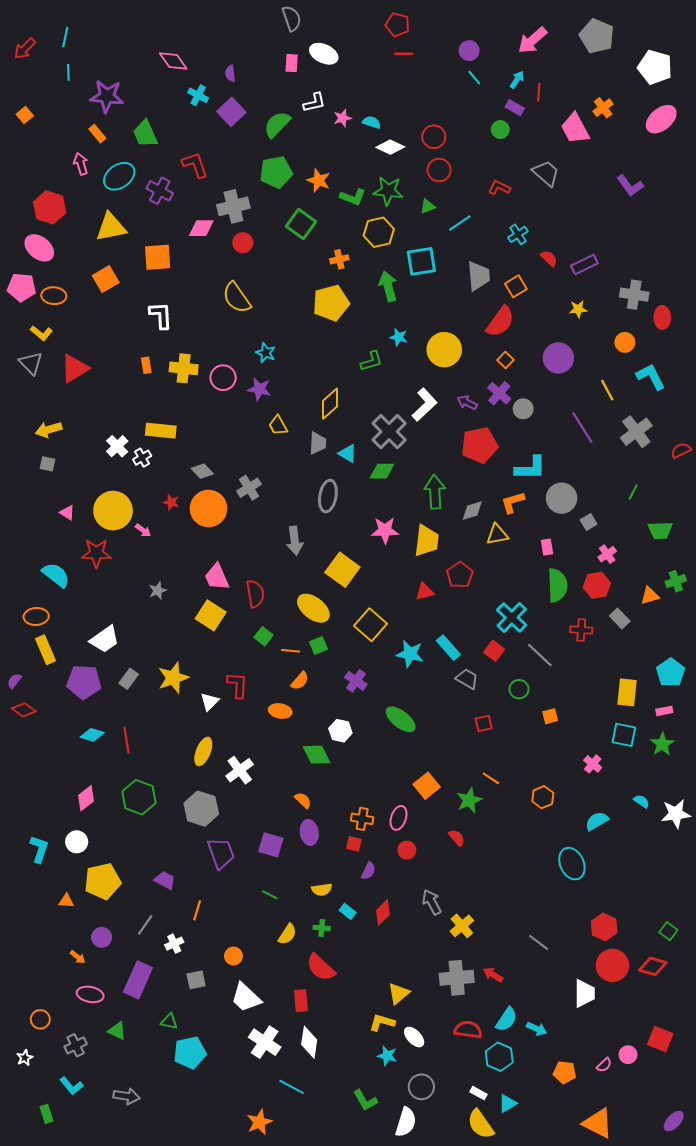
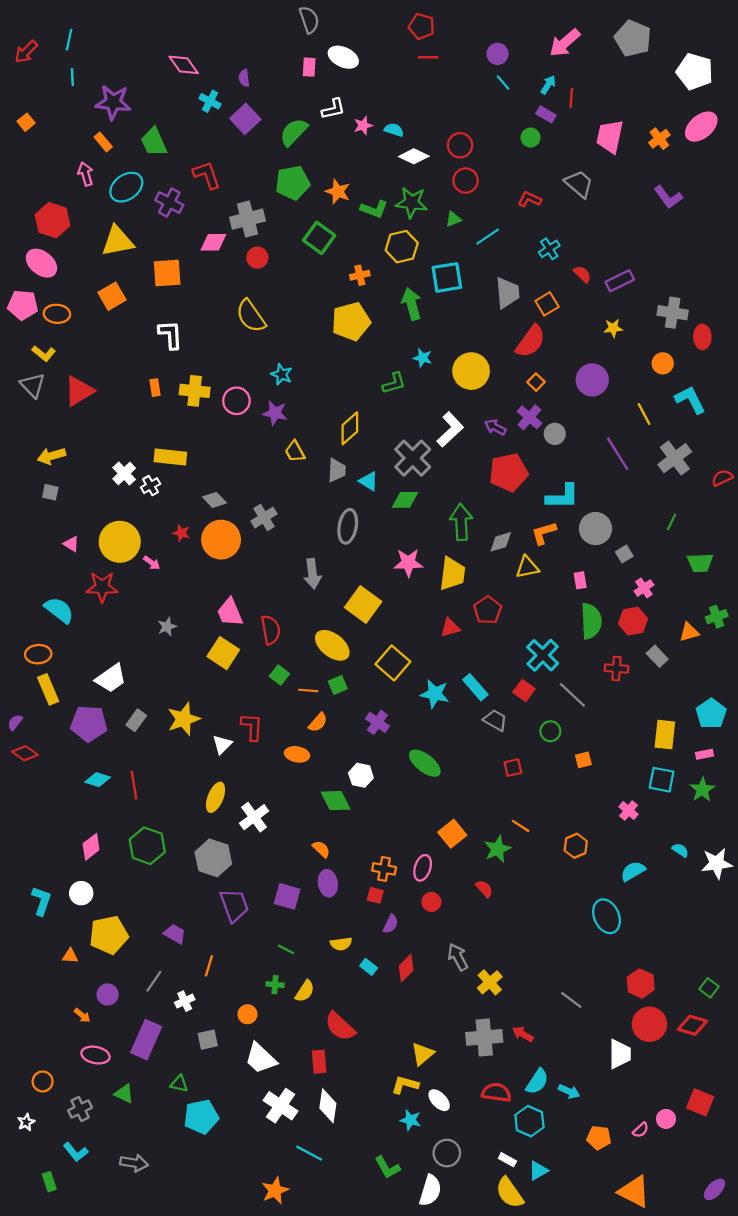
orange cross: (603, 108) -> (659, 139), moved
pink trapezoid: (575, 128) -> (610, 136), turned 40
green cross: (322, 928) -> (275, 985), moved

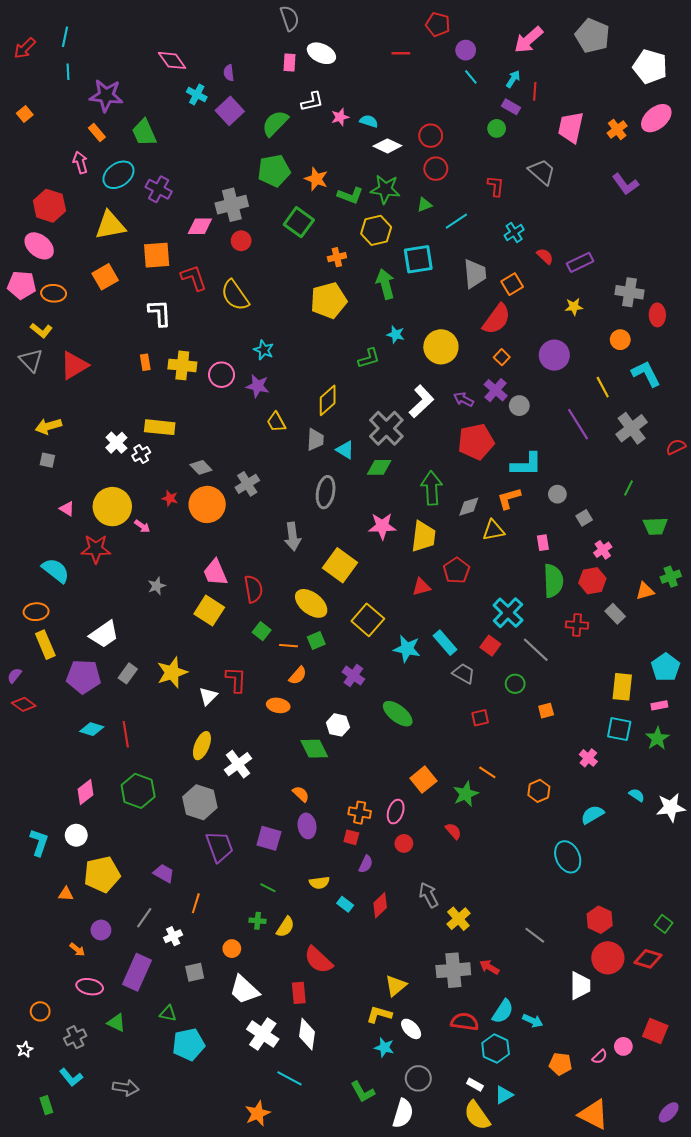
red pentagon: (421, 26) -> (438, 24), moved
red L-shape: (207, 175) -> (194, 278), moved
red L-shape: (529, 199) -> (496, 186), turned 70
gray circle: (596, 529) -> (557, 494), size x0.6

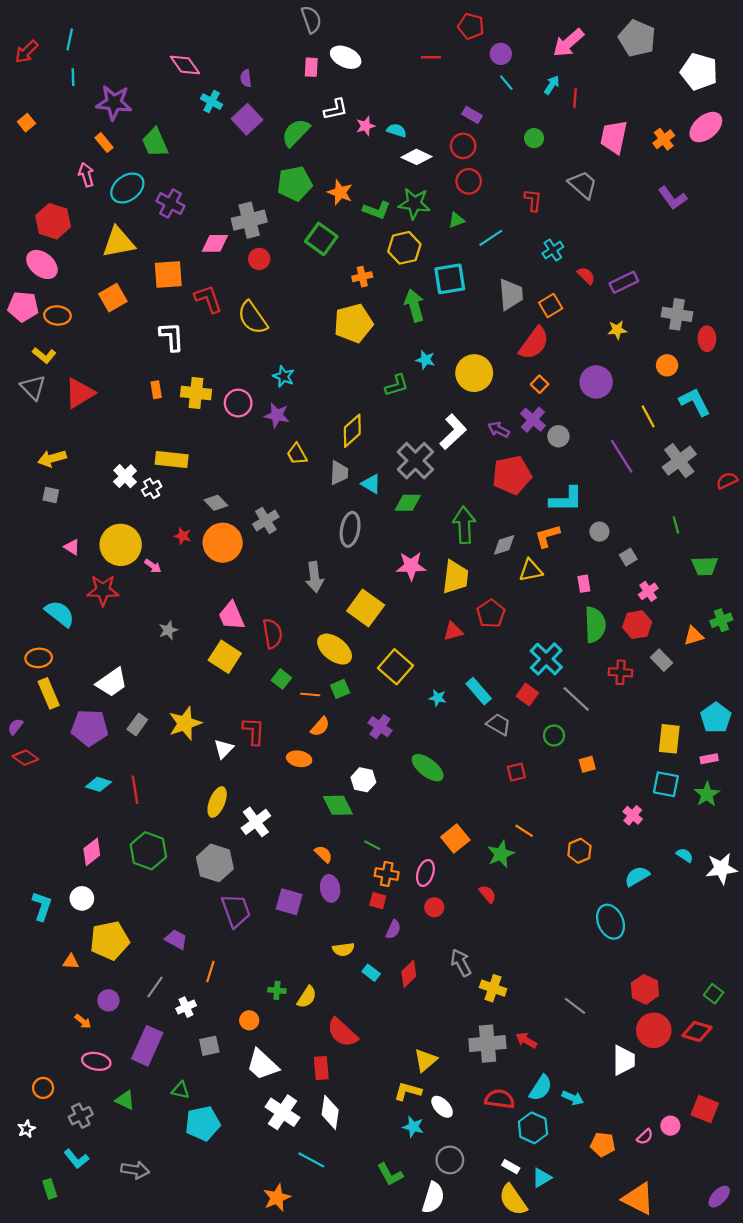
purple rectangle: (511, 107) -> (472, 115), moved
green line: (628, 488) -> (676, 525), turned -42
cyan star: (407, 649) -> (438, 698), size x0.6
green line: (268, 888) -> (372, 845), moved
yellow cross: (458, 919) -> (493, 988), turned -30

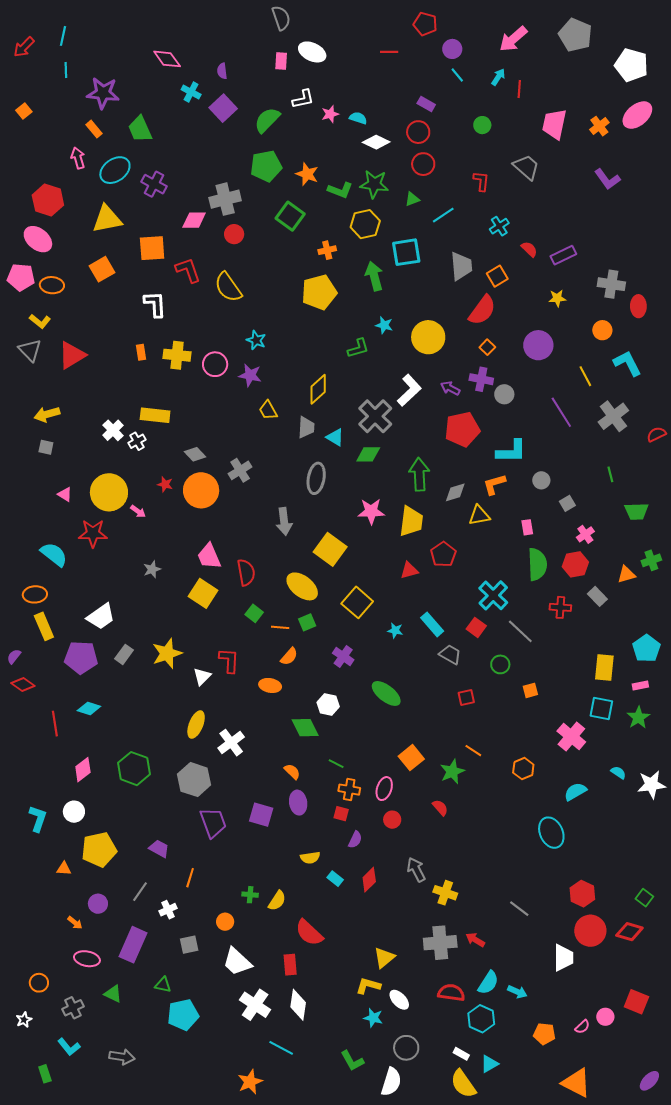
purple cross: (533, 420) -> (481, 379), turned -30
red line: (135, 790) -> (55, 724), moved
pink cross: (633, 815) -> (571, 737), size x1.6

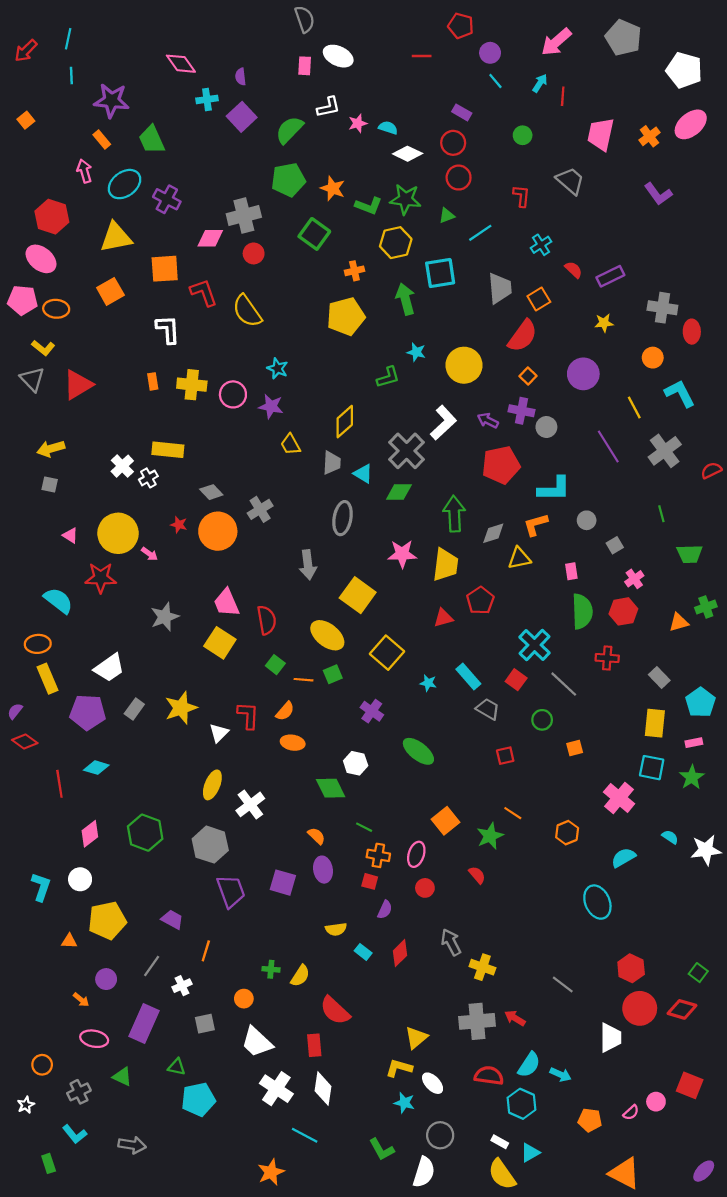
cyan cross: (191, 92) -> (207, 99), turned -36
gray star: (152, 569) -> (165, 617), size x1.5
gray rectangle: (597, 596) -> (659, 678), moved
orange semicircle: (289, 656) -> (285, 711), moved

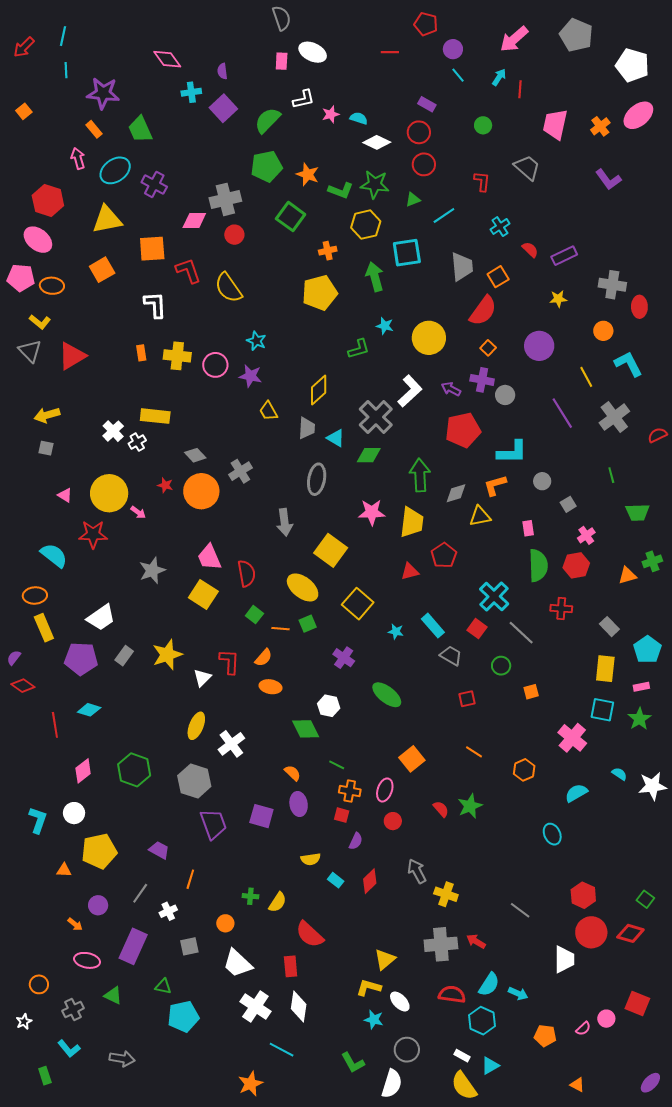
green star: (490, 836) -> (470, 806), moved
cyan ellipse: (597, 902) -> (552, 834), size x0.7
orange triangle: (625, 1173) -> (577, 1085), size x0.5

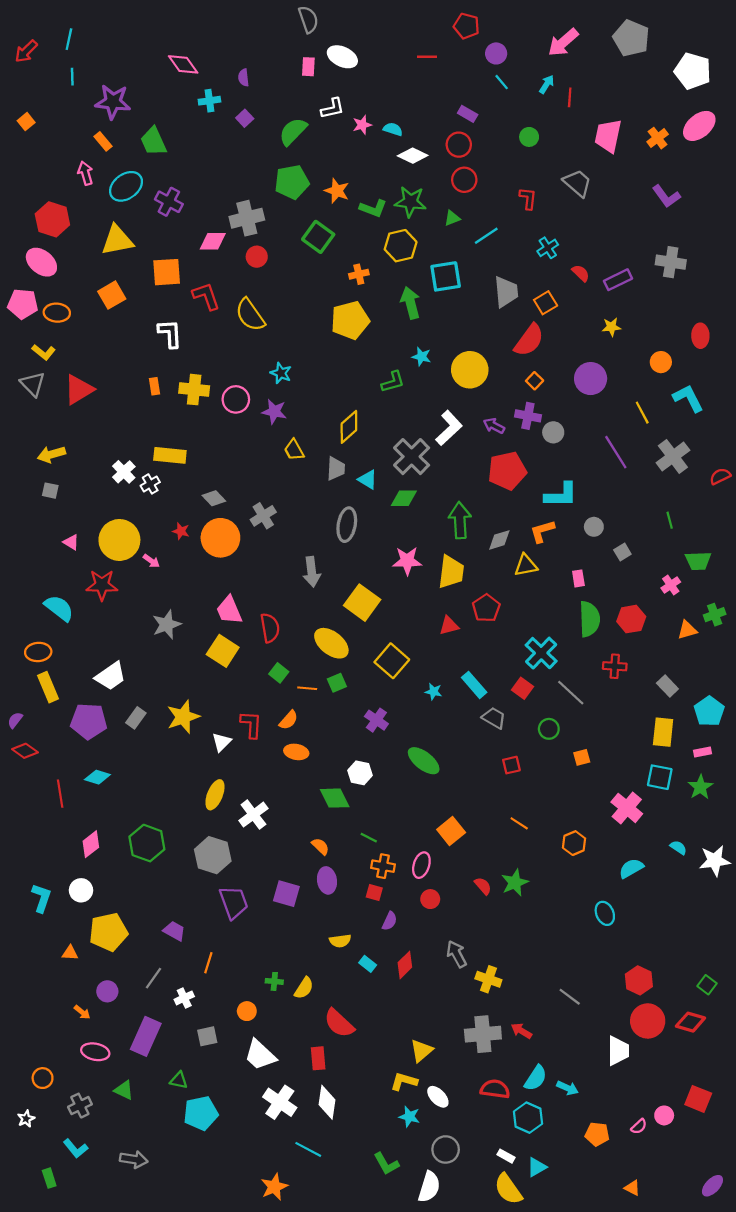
purple square: (223, 108) -> (245, 118), size x0.6
gray cross: (612, 285) -> (671, 262), moved
pink cross: (586, 535) -> (671, 585), moved

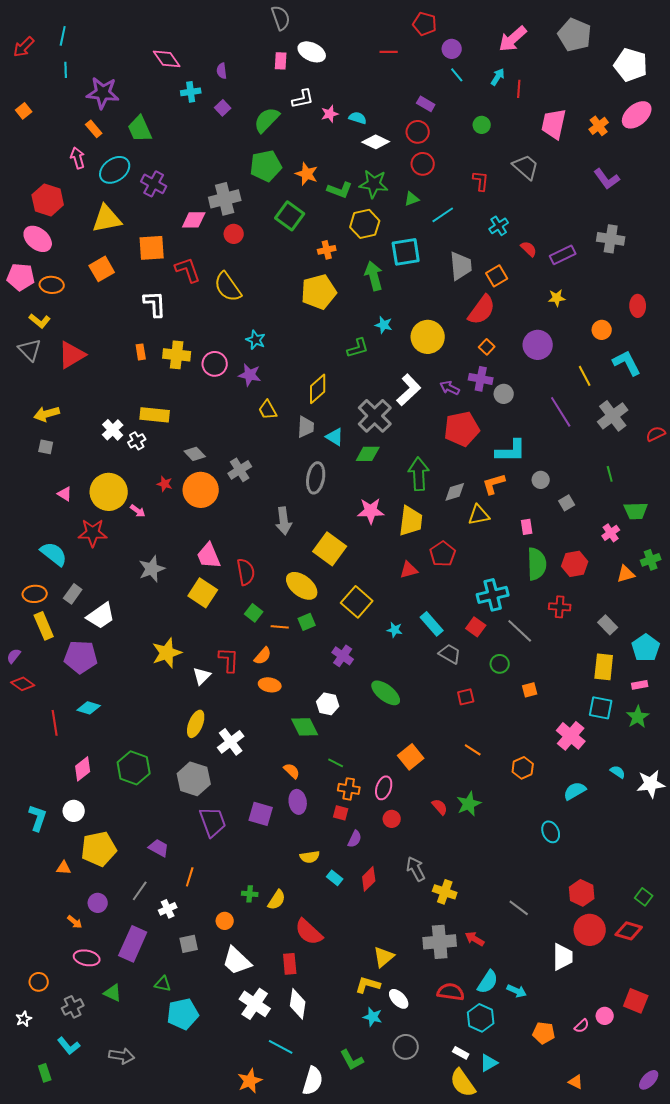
cyan cross: (541, 653) -> (493, 595), turned 32
gray rectangle: (136, 718) -> (73, 594), moved
white semicircle: (429, 1187) -> (313, 1081), moved

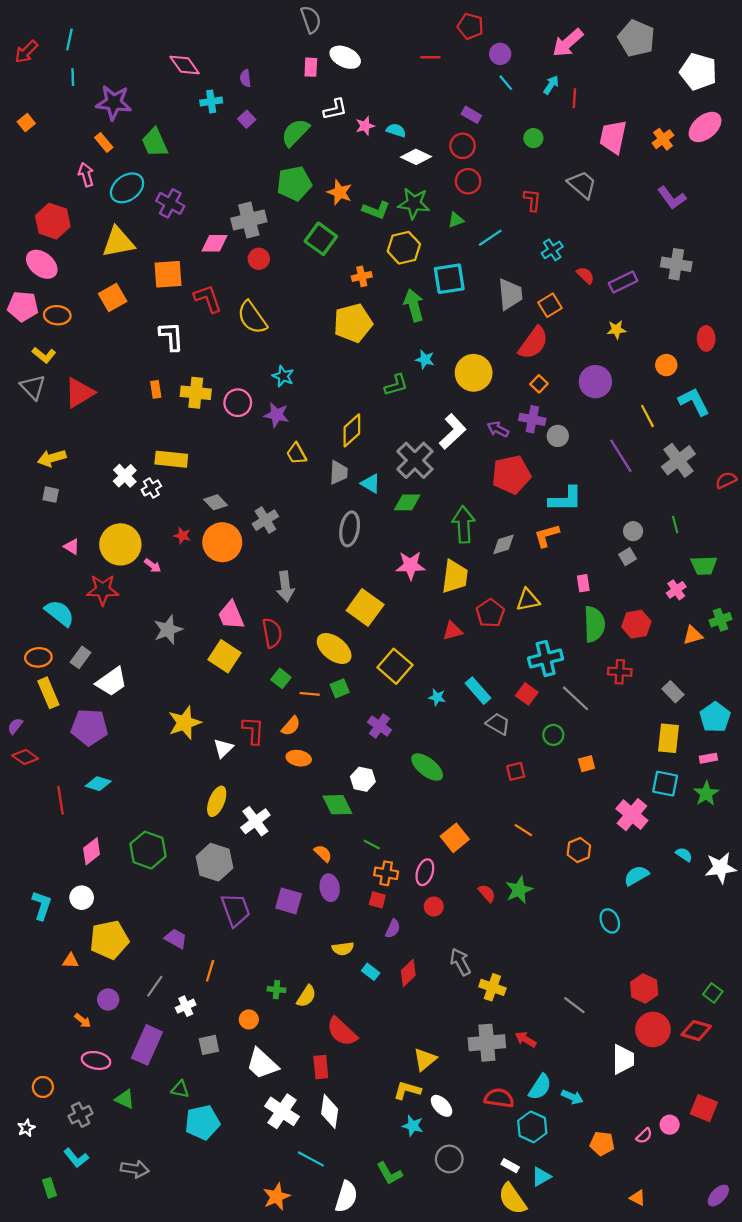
gray circle: (541, 480) -> (633, 531), moved
yellow triangle: (479, 515) -> (528, 600), moved
gray arrow: (284, 521) -> (285, 587), moved

